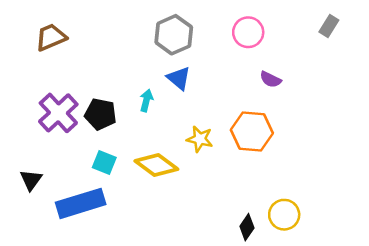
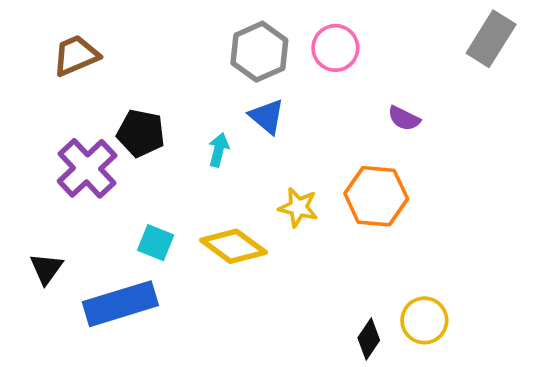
gray rectangle: (329, 26) -> (491, 39), size x1.6
pink circle: (248, 32) -> (335, 48), moved
black pentagon: (101, 114) -> (141, 133), moved

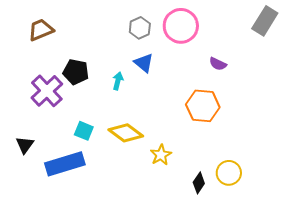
pink circle: (335, 48) -> (181, 26), size x1.4
gray hexagon: (259, 52) -> (140, 28), size x0.7
yellow star: (298, 207) -> (161, 155), moved, turned 30

